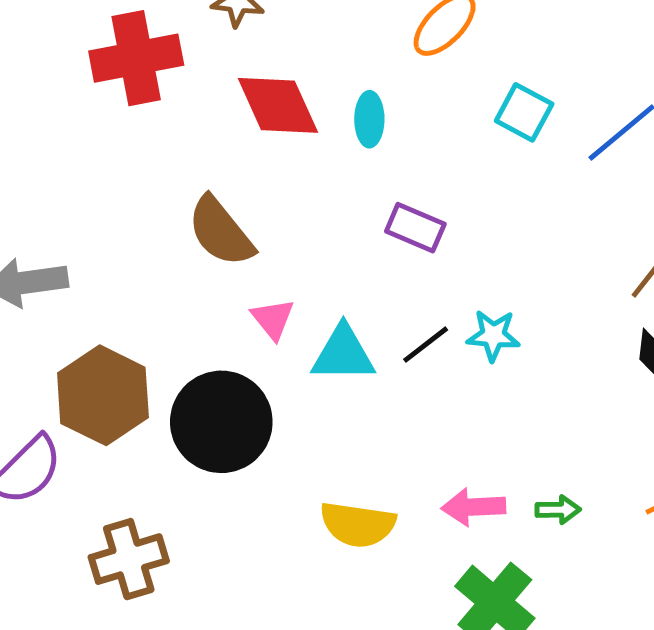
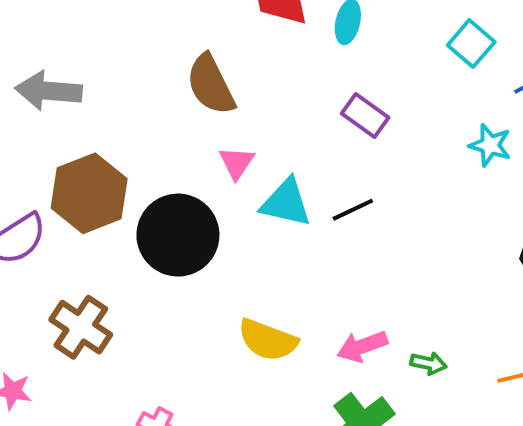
cyan star: (493, 335) -> (490, 145), moved
pink arrow: (473, 507) -> (362, 346), turned -30
brown cross: (129, 559) -> (81, 327), turned 38

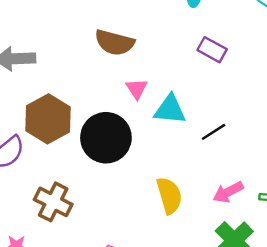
brown semicircle: (211, 85) -> (115, 42), turned -42
black line: (353, 210) -> (214, 132), moved
yellow semicircle: (268, 340) -> (169, 195), turned -120

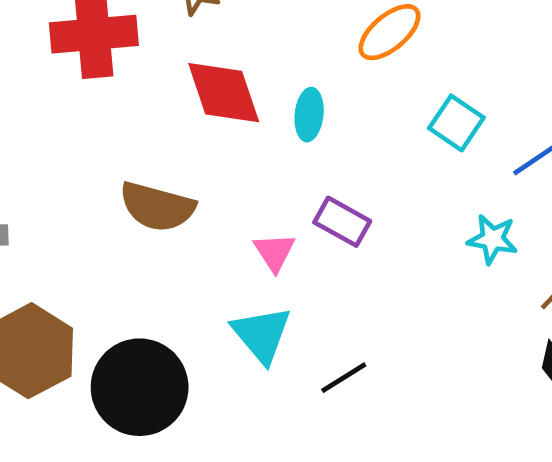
pink triangle: (137, 89) -> (274, 252), moved
cyan triangle: (170, 109) -> (262, 334), turned 44

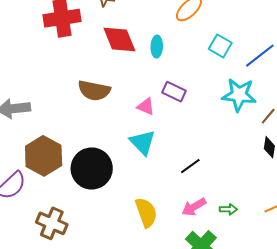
cyan star: (492, 239) -> (239, 95), size x1.6
pink triangle: (274, 252) -> (146, 107), turned -30
black line: (344, 378) -> (190, 166), moved

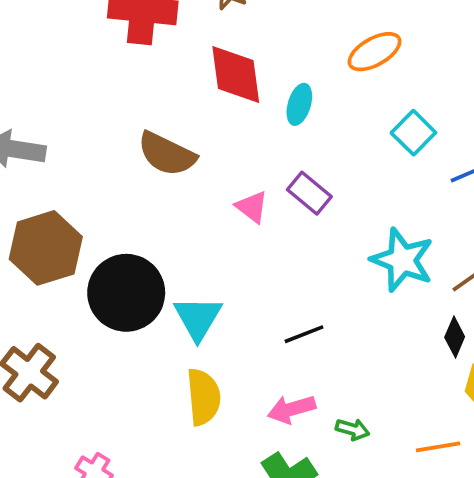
cyan star: (239, 95) -> (402, 260), moved
cyan triangle: (143, 142) -> (198, 318), moved

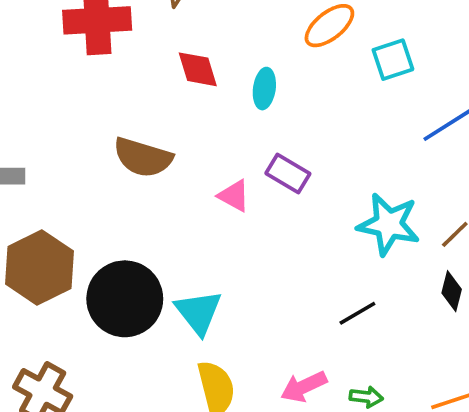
red diamond: (236, 74) -> (198, 69), size x0.7
cyan square: (413, 133) -> (393, 60), moved, turned 36
black line: (304, 334) -> (357, 313), moved

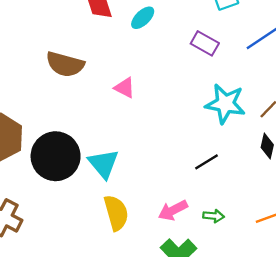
cyan ellipse: (264, 89) -> (143, 18), turned 40
purple rectangle: (288, 173) -> (205, 43), moved

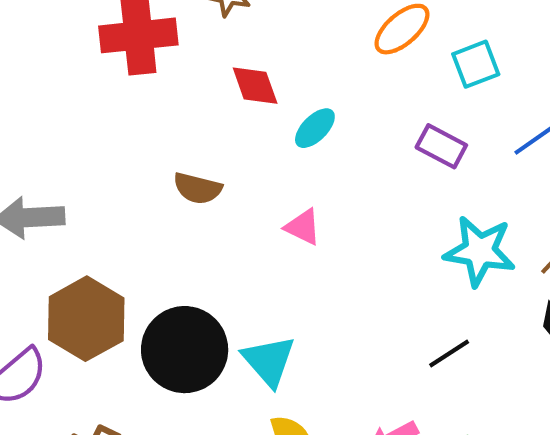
cyan ellipse: (143, 18) -> (315, 128), moved
brown semicircle: (65, 64) -> (198, 188), size x0.7

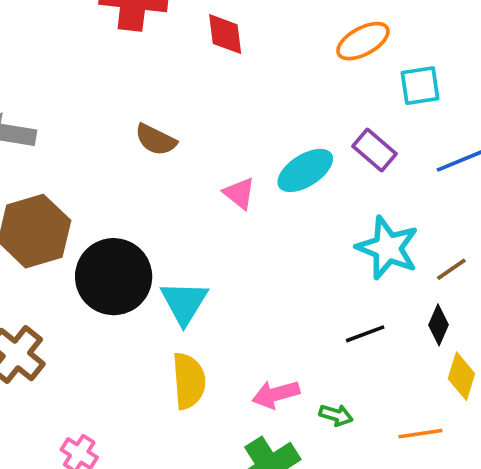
red diamond: (255, 86) -> (225, 34), moved
cyan ellipse: (315, 128) -> (305, 170), moved, size x1.4
black line: (449, 353) -> (365, 334), moved

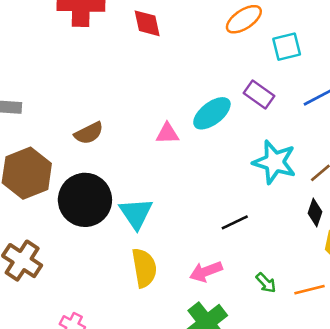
brown semicircle: (156, 140) -> (89, 133), moved, turned -48
pink triangle: (239, 193) -> (167, 134), turned -35
black line: (365, 334) -> (235, 222), moved
green arrow: (336, 415) -> (266, 283), moved, turned 35

